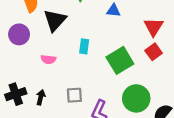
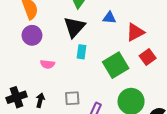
black triangle: (55, 20) -> (74, 27), moved
red triangle: (154, 27) -> (135, 32), moved, turned 30
purple circle: (19, 34) -> (32, 35), moved

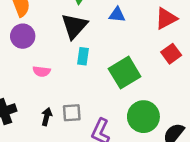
red triangle: (135, 32) -> (166, 19), moved
red square: (148, 57) -> (171, 54), moved
black arrow: (40, 100) -> (47, 117), moved

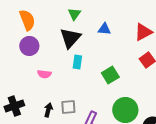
green square: (125, 73) -> (110, 75), size x0.7

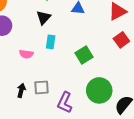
black triangle: (70, 38) -> (44, 18), size x0.7
pink semicircle: (44, 74) -> (26, 54), moved

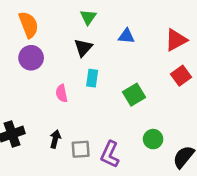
pink semicircle: (26, 54) -> (62, 93), turned 72
gray square: (42, 87) -> (81, 149), moved
green circle: (99, 90) -> (153, 139), size x0.6

